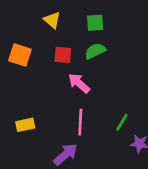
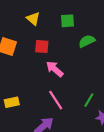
green semicircle: (95, 51) -> (87, 41), moved
pink line: (80, 122) -> (56, 100), turned -36

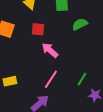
pink line: (56, 100) -> (51, 79), turned 66

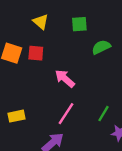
red square: (38, 29) -> (36, 53), moved

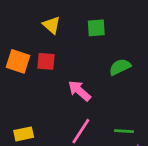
green semicircle: (101, 47) -> (120, 67), moved
green line: (104, 114) -> (124, 131), turned 63

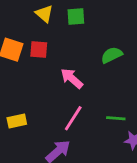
green square: (96, 28) -> (76, 17), moved

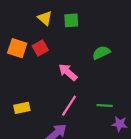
red square: (39, 50) -> (40, 48), turned -35

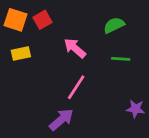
green line: (105, 106) -> (121, 59), moved
yellow rectangle: (22, 108) -> (21, 54), moved

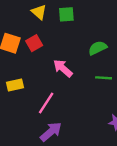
yellow rectangle: (21, 54) -> (15, 85), moved
pink line: (76, 87) -> (46, 103), moved

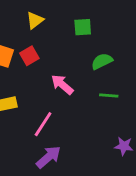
yellow triangle: (39, 12) -> (35, 20), turned 42
green square: (66, 14) -> (83, 27), moved

